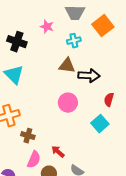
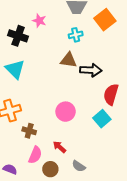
pink star: (47, 27) -> (39, 21), moved
red semicircle: (109, 100) -> (111, 94), size x1.5
pink circle: (68, 103) -> (66, 112), moved

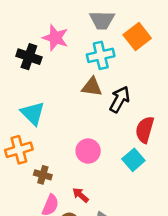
pink star: (39, 21) -> (55, 38), size x1.5
cyan cross: (76, 35) -> (101, 55), size x1.5
cyan triangle: (15, 69) -> (33, 113), moved
black arrow: (91, 70) -> (120, 99), turned -65

